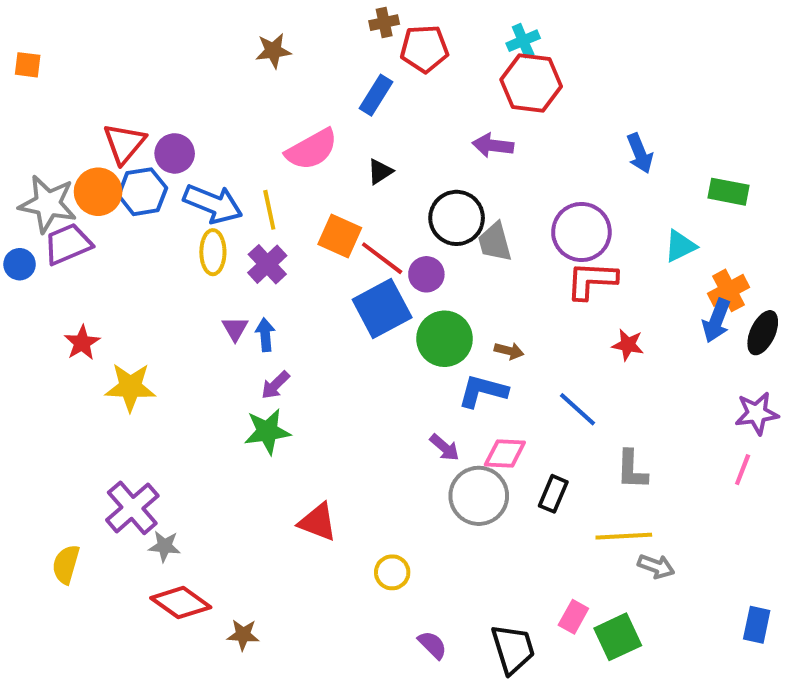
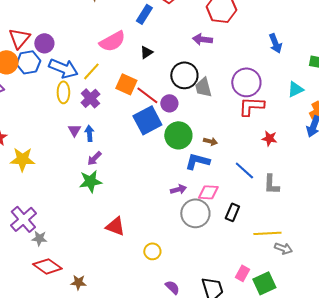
yellow line: (269, 210) -> (91, 71), turned 54
purple arrow: (445, 448) -> (178, 189), turned -56
gray L-shape: (632, 470) -> (271, 184), moved

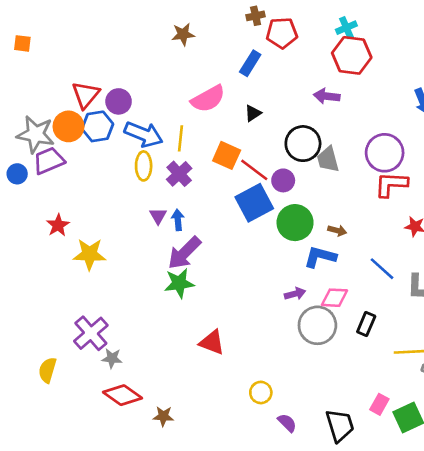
yellow line: (91, 71) -> (180, 138), turned -36
purple arrow: (94, 158) -> (184, 253), size x1.8
yellow circle: (152, 251) -> (261, 392), moved

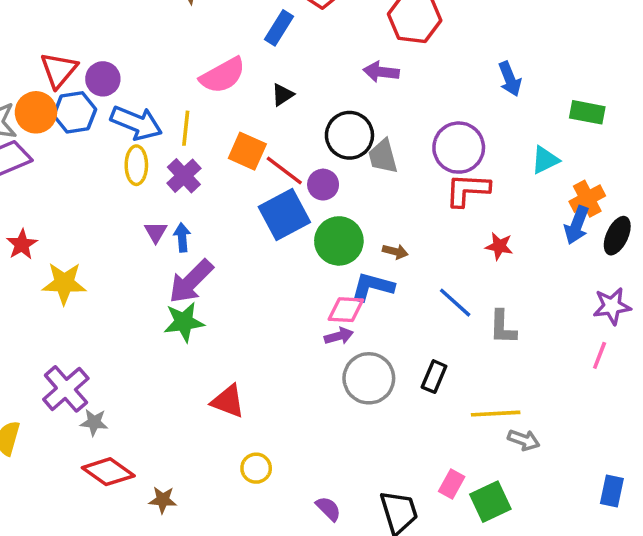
pink diamond: (335, 298) -> (346, 310), moved
yellow circle: (261, 392) -> (256, 468), moved

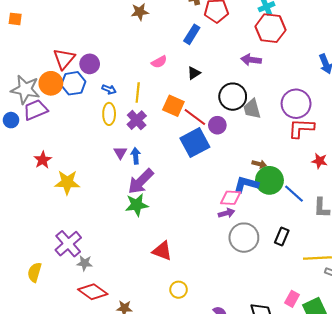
pink semicircle: (223, 75) -> (159, 62), size x0.6
blue arrow: (136, 123) -> (109, 89), size x0.5
green circle: (339, 241) -> (269, 180), moved

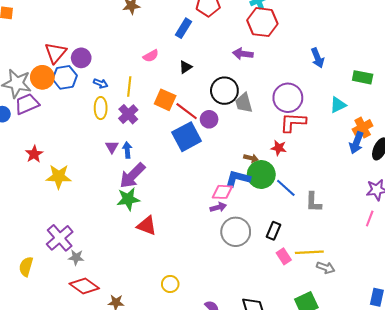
red star: (320, 161) -> (279, 148), moved
red triangle: (162, 251) -> (147, 226), moved
pink rectangle: (292, 299) -> (284, 256), moved, turned -63

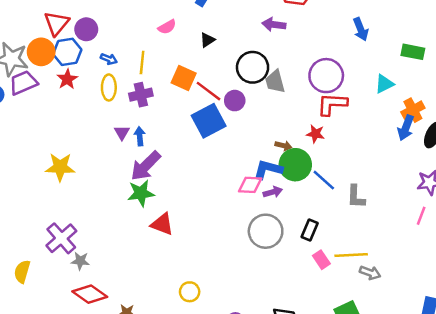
purple cross: (128, 114) -> (141, 95), turned 30
red star: (34, 154) -> (67, 79), moved
purple arrow: (218, 207) -> (273, 192), moved

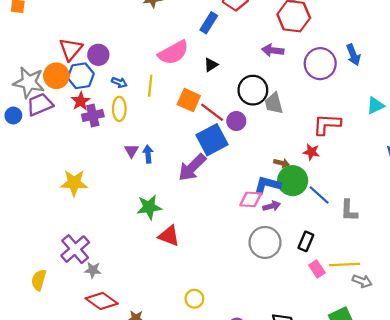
pink semicircle: (167, 27) -> (173, 53), size x1.8
purple circle: (326, 76) -> (320, 64), moved
purple cross: (141, 95) -> (93, 116), moved
purple arrow: (146, 166) -> (192, 167), moved

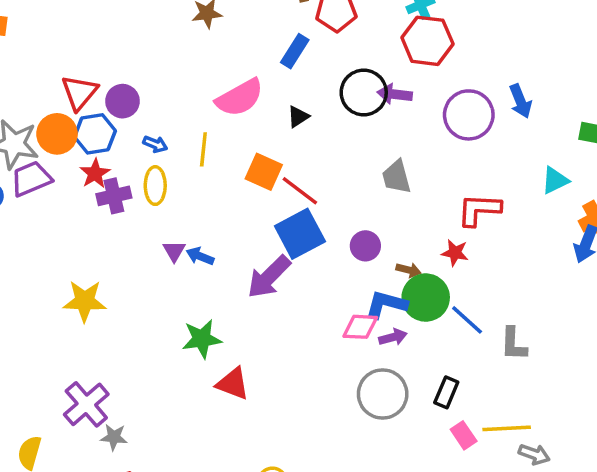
black circle: (253, 90) -> (364, 93), moved
purple circle: (236, 121) -> (365, 246), moved
blue arrow: (148, 154) -> (200, 256), turned -63

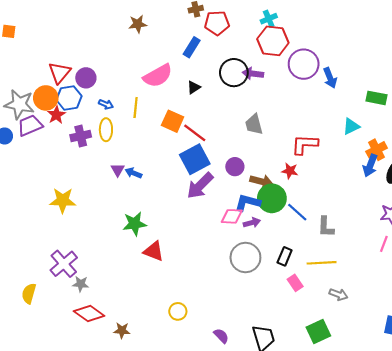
purple circle: (469, 115) -> (304, 64), moved
red star: (95, 173) -> (56, 115), moved
brown arrow: (408, 270) -> (261, 181), size x1.5
purple arrow: (269, 277) -> (200, 186), moved
yellow line: (507, 428) -> (322, 263), moved

